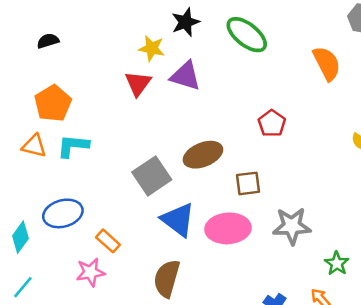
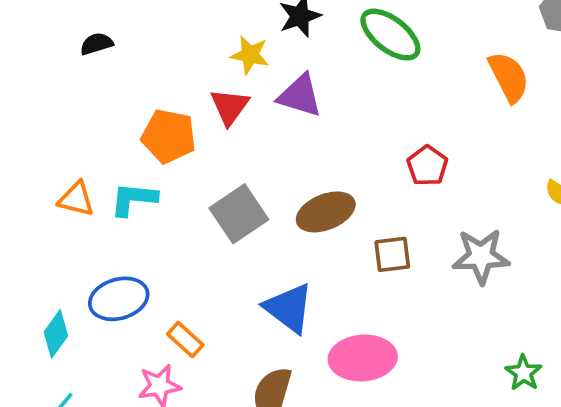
orange pentagon: (53, 103) -> (169, 136), moved, turned -30
gray square: (152, 176) -> (239, 214), moved
gray star: (292, 226) -> (481, 256), moved
pink ellipse: (228, 228) -> (363, 358), moved

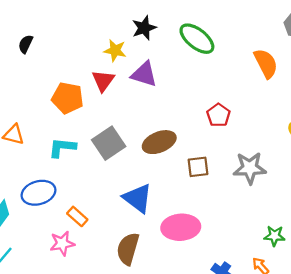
black semicircle: (97, 44) -> (26, 44), turned -48
cyan L-shape: (134, 199) -> (62, 147), moved
green star: (523, 373) -> (275, 236), turned -30

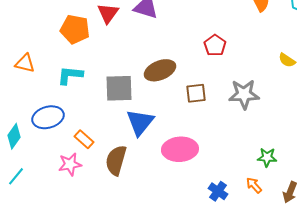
gray square: (109, 143) -> (119, 88), moved, turned 32
blue triangle: (138, 198) -> (140, 122), turned 32
brown semicircle: (128, 249) -> (116, 160), moved

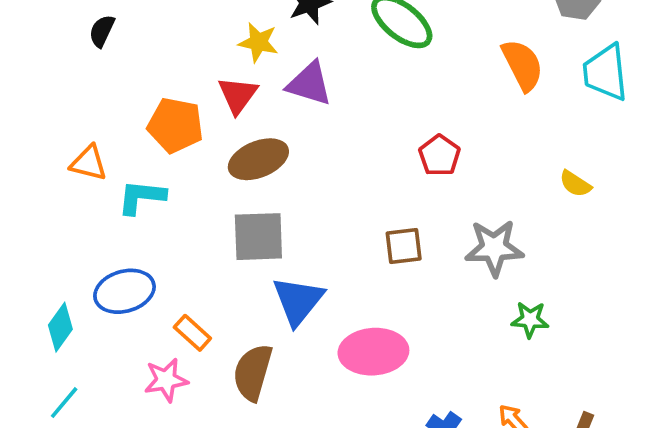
orange triangle: (25, 63) -> (89, 163), moved
brown ellipse: (160, 70) -> (258, 159), moved
cyan L-shape: (70, 75) -> (141, 197), moved
green star: (267, 157) -> (530, 320), moved

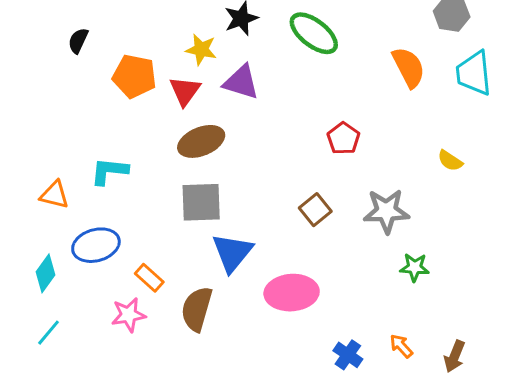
orange pentagon: (175, 125) -> (134, 76), moved
orange triangle: (89, 163) -> (54, 195), moved
brown square: (404, 246) -> (315, 210), turned -32

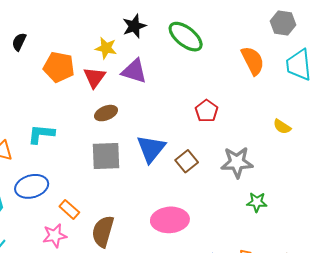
brown ellipse: (201, 141) -> (106, 113), size x0.7
blue triangle: (232, 253) -> (151, 149), moved

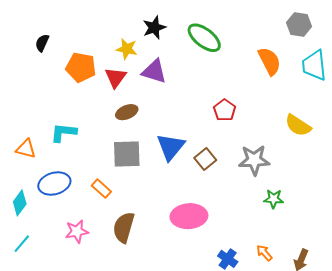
yellow semicircle: (282, 127) -> (298, 125), size x1.5
orange rectangle: (69, 209) -> (101, 189), moved

